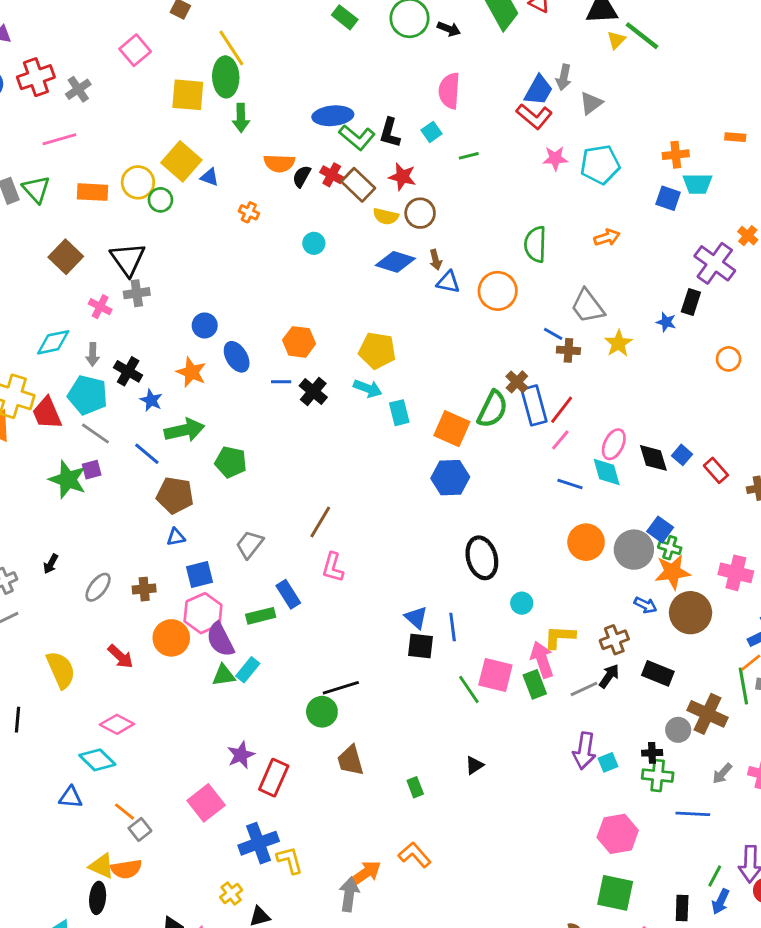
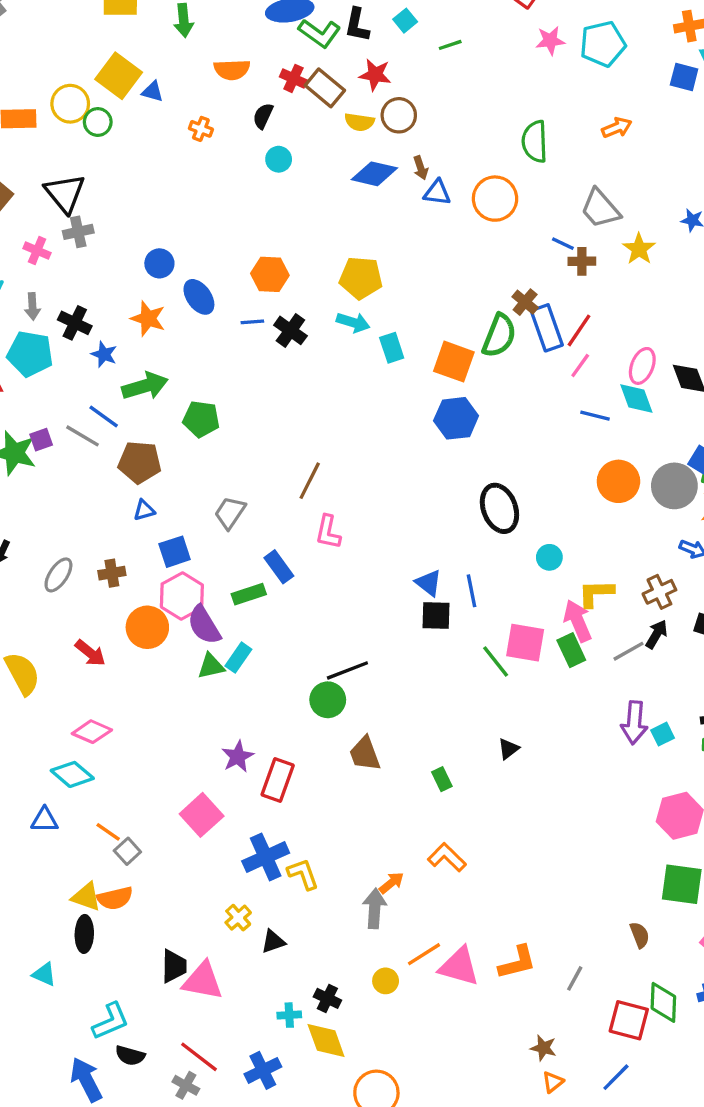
black semicircle: (302, 176) -> (263, 116), moved
gray line: (95, 433) -> (83, 436), moved
orange arrow: (365, 873) -> (391, 883), size x0.7

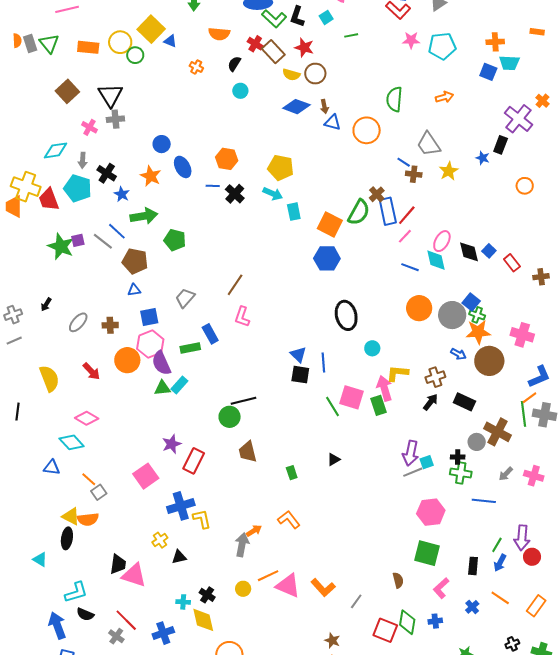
gray line: (628, 651) -> (413, 472), moved
orange L-shape: (517, 962) -> (323, 587), turned 55

